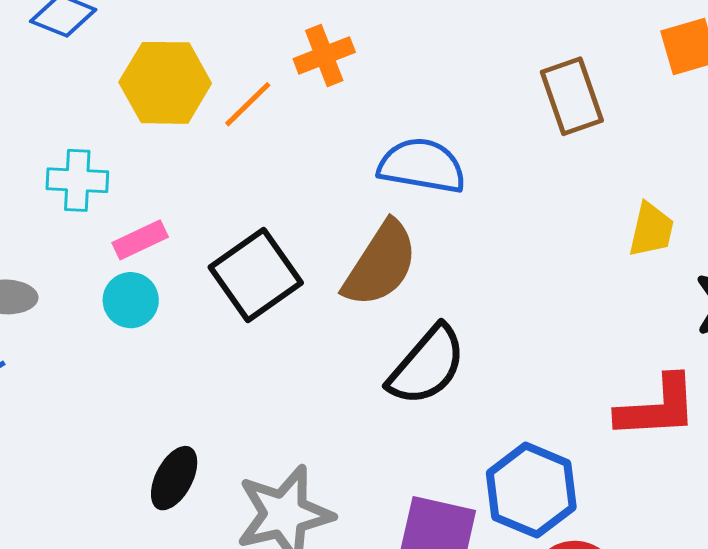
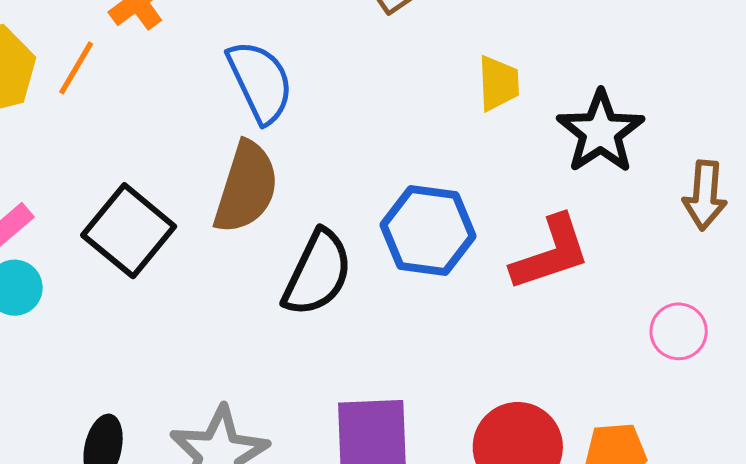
blue semicircle: (422, 166) -> (260, 82), turned 70
blue hexagon: (531, 490) -> (428, 231), moved

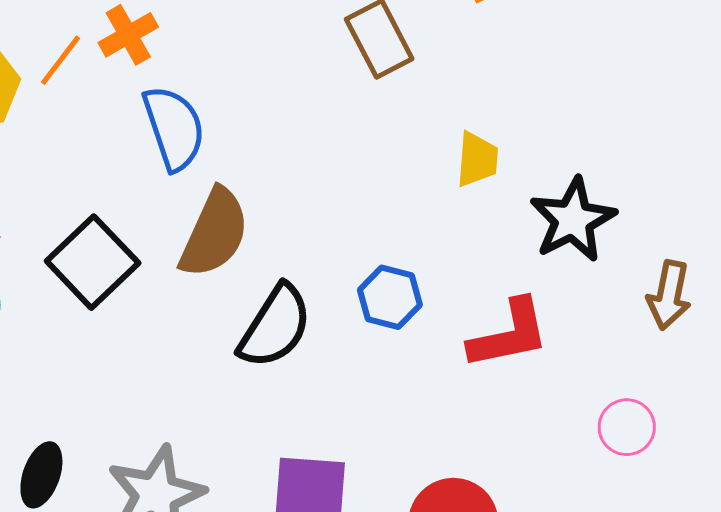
orange line: (76, 68) -> (61, 60), moved
blue semicircle: (260, 82) -> (174, 128), moved
blue hexagon: (428, 231) -> (390, 297), size x0.7

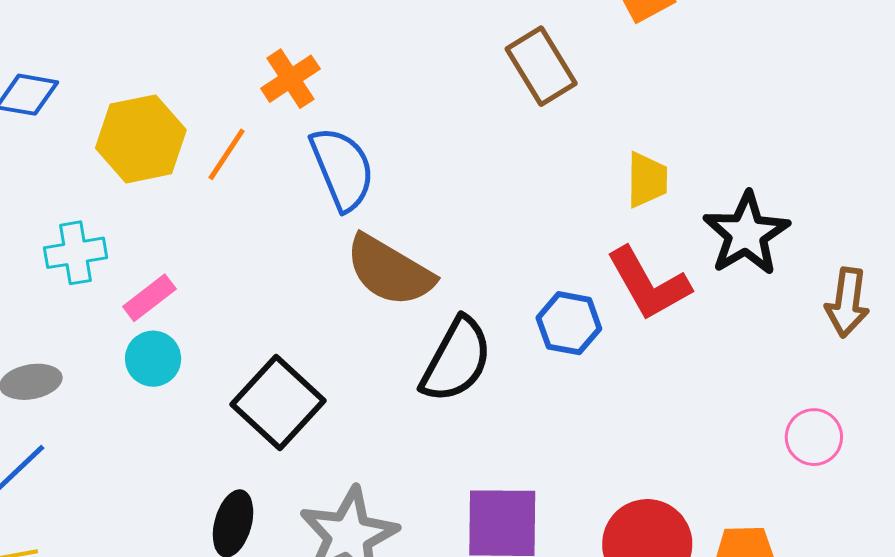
orange line: (61, 60) -> (227, 154), moved
brown semicircle: (214, 233) -> (390, 271), turned 100
black square: (93, 262) -> (278, 402), moved
red L-shape: (509, 334) -> (648, 284), moved, turned 76

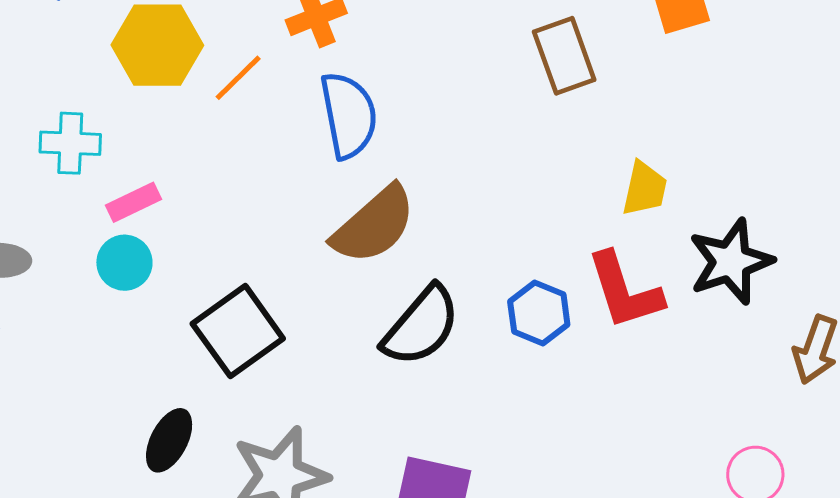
brown semicircle: (390, 271) -> (374, 225), turned -84

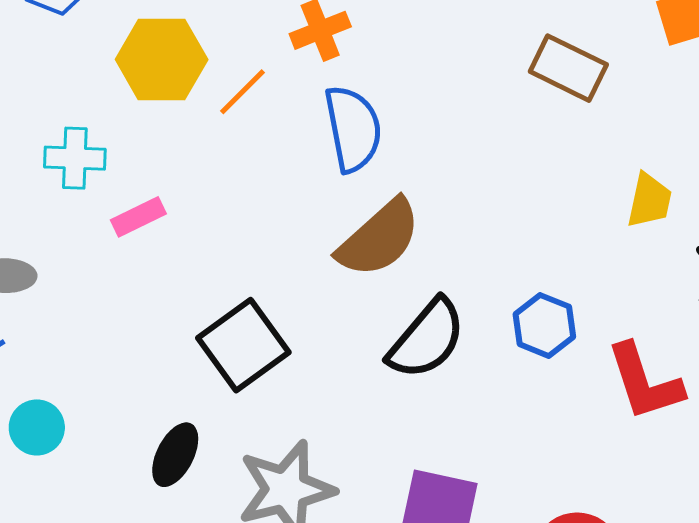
brown rectangle: (564, 56) -> (568, 68), turned -44
cyan circle: (124, 263) -> (37, 427), moved
red L-shape: (625, 291) -> (645, 382), moved

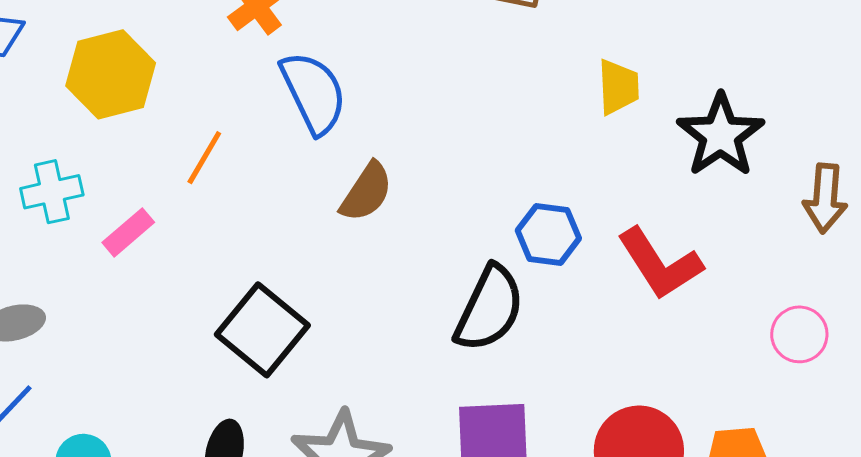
orange line: (242, 92) -> (204, 158), moved
brown semicircle: (379, 238) -> (366, 192), size x0.7
black semicircle: (427, 339) -> (489, 309), moved

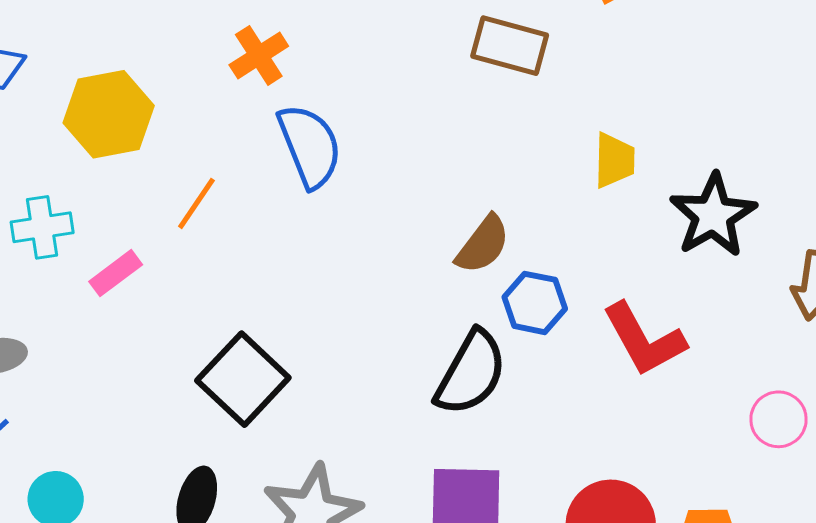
brown semicircle: (366, 192) -> (483, 245), moved

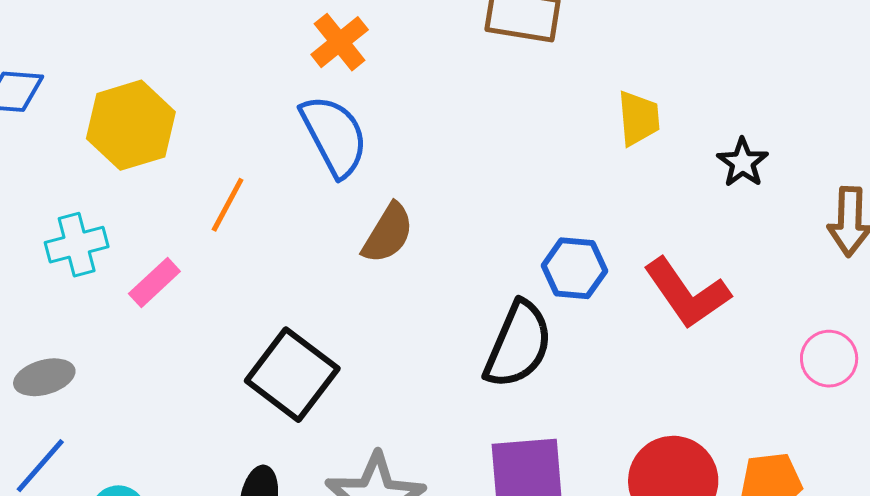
orange cross: (259, 55) -> (340, 42), moved
black star: (713, 215) -> (743, 163), size x0.6
brown semicircle: (483, 245) -> (388, 233), moved

